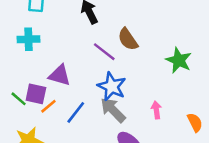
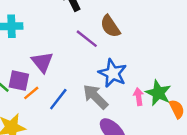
green star: (179, 60) -> (158, 93), moved
purple triangle: (60, 75) -> (42, 62), turned 35
blue star: (112, 86) -> (113, 73), moved

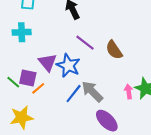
brown semicircle: (110, 26) -> (114, 50), moved
blue star: (113, 73) -> (68, 66), moved
blue line: (58, 99) -> (74, 94), moved

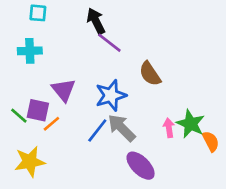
purple line: (85, 43) -> (109, 43), moved
blue star: (68, 66) -> (111, 95), moved, turned 30

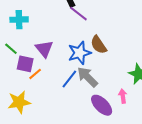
brown semicircle: (150, 74) -> (99, 45), moved
green line: (19, 116) -> (11, 49), moved
pink arrow: (169, 128) -> (123, 96), moved

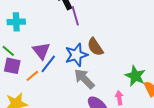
purple line: (78, 14) -> (75, 16), turned 36
purple square: (25, 64) -> (12, 66), moved
blue line: (69, 79) -> (48, 64), moved

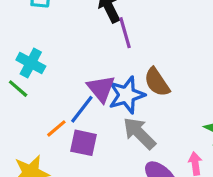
cyan cross: (16, 22) -> (31, 63), moved, turned 30
purple triangle: (41, 51) -> (101, 89), moved
purple square: (12, 66) -> (83, 143), moved

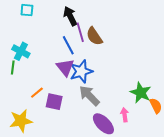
brown semicircle: (157, 82) -> (94, 36), moved
green line: (18, 89) -> (13, 67), turned 56
blue line: (82, 109) -> (68, 45), moved, turned -66

